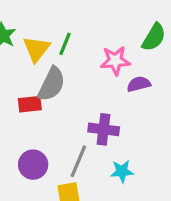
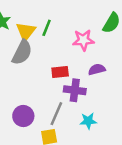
gray semicircle: (52, 84) -> (22, 52), moved
purple semicircle: (139, 84) -> (97, 69), moved
red rectangle: (30, 104) -> (60, 72), moved

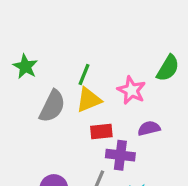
yellow triangle: (26, 31) -> (89, 100), moved, turned 30
pink star: (83, 40) -> (131, 90), turned 30

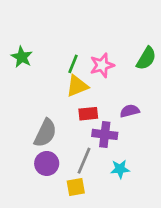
pink star: (131, 90) -> (102, 65), moved, turned 30
gray semicircle: (52, 106) -> (45, 133), moved

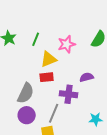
green line: (73, 64) -> (36, 39), moved
red rectangle: (88, 114) -> (47, 77), moved
cyan star: (120, 169) -> (96, 119), moved

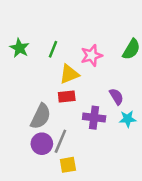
purple semicircle: (87, 77) -> (116, 96), turned 72
gray line: (54, 113) -> (60, 141), moved
cyan star: (96, 119) -> (128, 119), moved

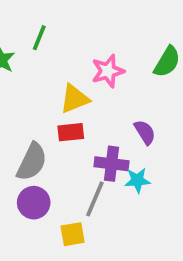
green line: (53, 49) -> (39, 38), moved
cyan star: (128, 119) -> (137, 180), moved
gray line: (60, 141) -> (95, 199), moved

